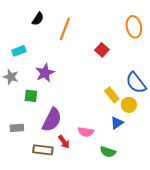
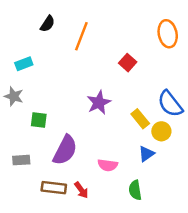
purple star: (45, 73) -> (99, 103), moved
red arrow: (64, 142) -> (81, 190), moved
green semicircle: (108, 152) -> (135, 190), turned 63

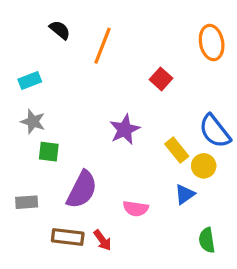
black semicircle: (48, 24) -> (60, 30), turned -84
gray star: (14, 96) -> (33, 122), moved
green semicircle: (135, 190) -> (207, 240), moved

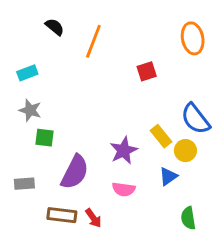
red square: (161, 79) -> (147, 71), turned 30
purple star: (125, 130) -> (124, 151), moved

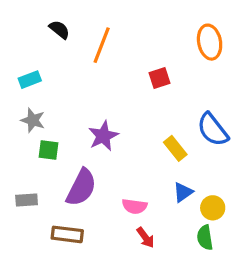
purple star: (124, 151) -> (103, 136), moved
yellow circle: (185, 151) -> (213, 208), moved
red arrow: (93, 218) -> (145, 238), moved

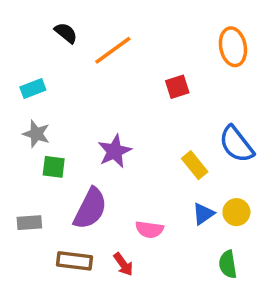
orange line: (102, 45) -> (113, 50), turned 33
yellow circle: (213, 208) -> (236, 212), moved
red arrow: (145, 238) -> (123, 264), moved

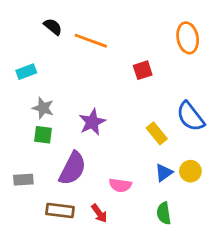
orange line: (113, 50) -> (91, 41), turned 56
gray star: (36, 134) -> (43, 108), moved
green semicircle: (228, 264) -> (164, 213), moved

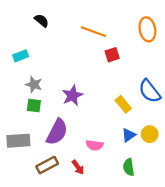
orange line: (91, 41) -> (93, 32), moved
gray rectangle: (23, 180) -> (18, 141), size x1.5
brown rectangle: (60, 210) -> (47, 165), turned -35

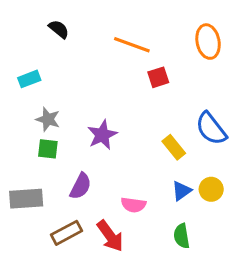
purple semicircle: (57, 132) -> (81, 186), size x0.7
red arrow: (78, 167) -> (110, 236), size x1.5

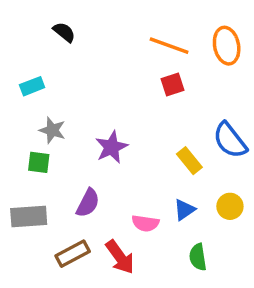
orange line: (132, 45) -> (169, 46), moved
green square: (48, 149) -> (39, 162), moved
blue triangle: (182, 191) -> (184, 210), moved

